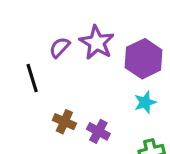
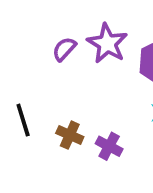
black line: (32, 78) -> (23, 120), moved

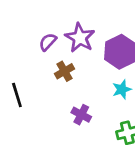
brown cross: (70, 135) -> (64, 71), moved, turned 36

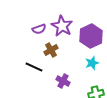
purple semicircle: (48, 42) -> (39, 29), turned -152
black line: (17, 95) -> (34, 67), moved, turned -48

